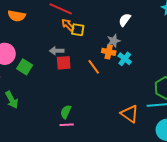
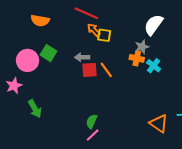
white semicircle: (125, 20) -> (154, 25), size x1.5
green square: (25, 67) -> (49, 53), moved
orange line: (94, 67) -> (106, 70), moved
pink line: (67, 125) -> (93, 135), turned -40

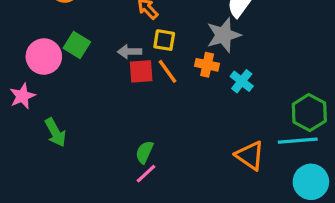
yellow square: (104, 35) -> (164, 40), moved
gray star: (142, 47) -> (224, 35), size x1.5
orange cross: (137, 58) -> (207, 65), moved
cyan cross: (154, 66) -> (242, 81), moved

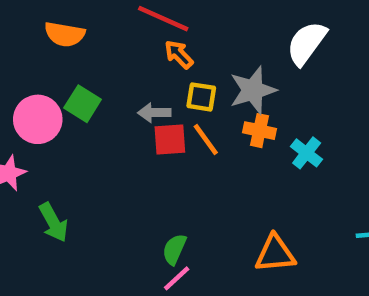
gray star: (224, 35) -> (253, 90), moved
orange triangle: (250, 155) -> (275, 254), moved, turned -40

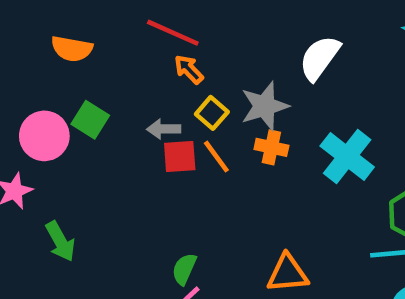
yellow square: (201, 97) -> (212, 113), turned 32
cyan cross: (307, 153) -> (347, 157), moved, size x1.6

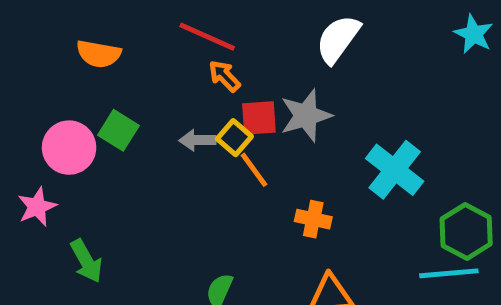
white semicircle: (320, 58) -> (338, 39), moved
yellow square: (212, 113) -> (234, 138), moved
orange cross: (271, 147) -> (313, 219), moved
red square: (180, 157) -> (259, 118), moved

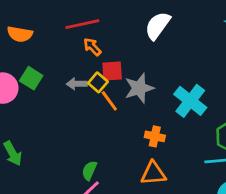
red line: (207, 37) -> (82, 24), turned -36
gray star: (306, 116) -> (139, 88), moved
orange cross: (313, 219) -> (155, 136), moved

